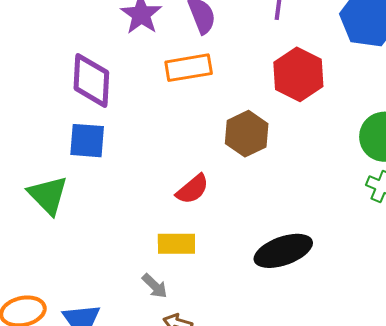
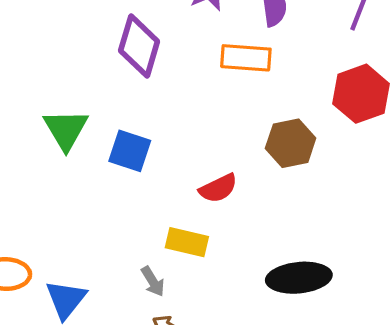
blue square: (87, 141) -> (130, 151), moved
green triangle: (48, 195) -> (66, 129), moved

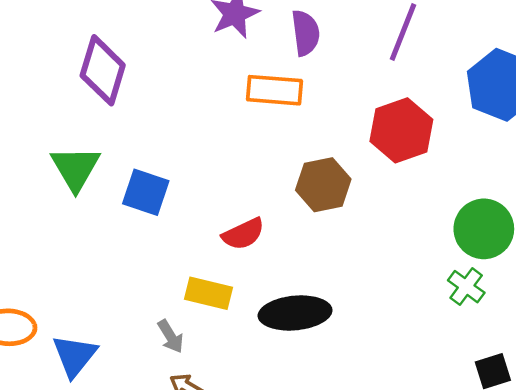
purple diamond: (139, 46) -> (103, 70), moved
black ellipse: (299, 278) -> (295, 313), moved

